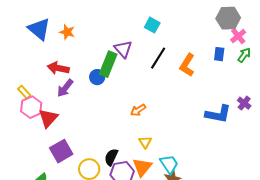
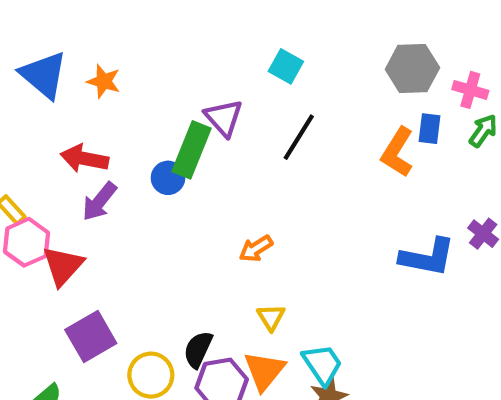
gray hexagon: (228, 18) -> (412, 69), moved
pink cross: (238, 36) -> (470, 90), turned -35
orange L-shape: (187, 65) -> (397, 152), moved

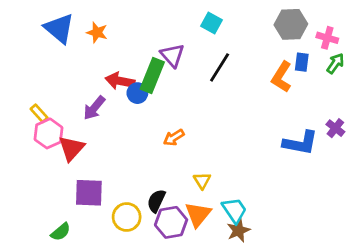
red arrow: (84, 159) -> (120, 81), moved
orange arrow: (256, 249) -> (174, 138), moved
purple square: (91, 337) -> (89, 193), turned 32

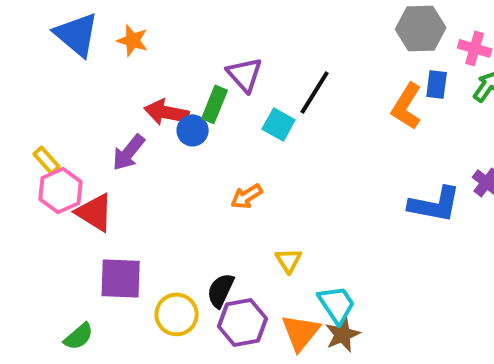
cyan square: (211, 23) -> (279, 124), moved
green rectangle: (152, 76) -> (215, 104), size x0.7
red triangle: (71, 148) -> (95, 212), turned -40
orange triangle: (198, 214) -> (301, 332), moved

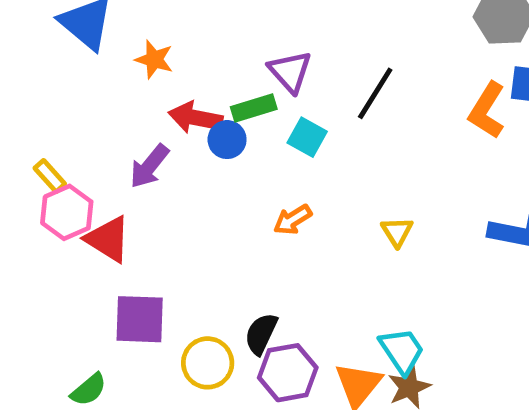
orange star: (133, 40) -> (154, 59), moved
green rectangle: (215, 104) -> (254, 108), turned 51
cyan square: (279, 124) -> (307, 137), moved
yellow triangle: (289, 260) -> (397, 232), moved

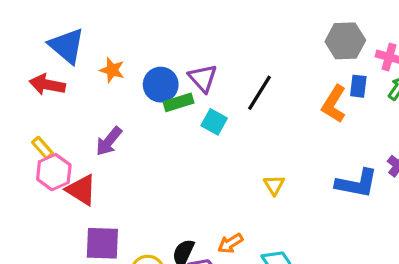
red arrow: (195, 118) -> (47, 85), moved
blue circle: (227, 140) -> (161, 85), moved, size x1.4
orange arrow: (293, 220) -> (230, 243), moved

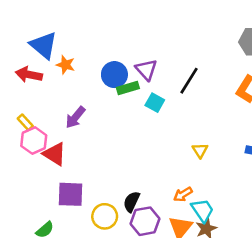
orange star: (112, 70) -> (66, 65), moved
orange arrow: (230, 243) -> (183, 194), moved

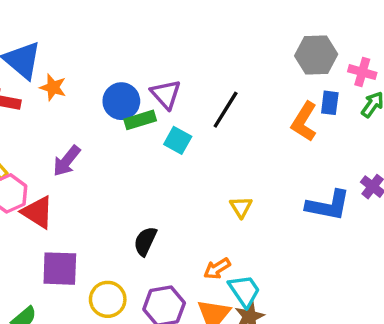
black semicircle: (132, 202) -> (145, 241), moved

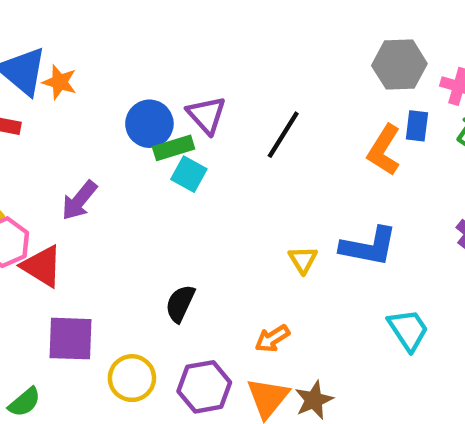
orange star: (53, 87) -> (60, 82), moved
cyan square: (178, 140) -> (189, 174), moved
blue L-shape: (328, 205) -> (369, 247), moved
cyan trapezoid: (244, 291) -> (408, 330), moved

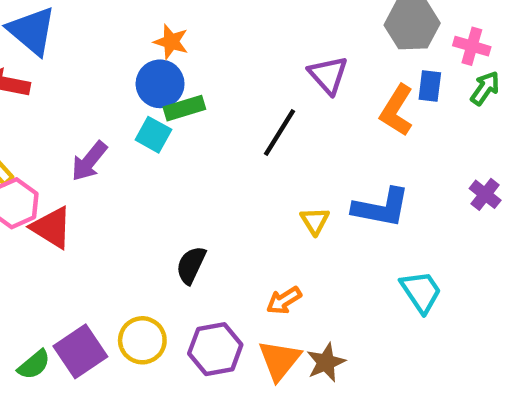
orange star: (60, 82) -> (171, 42), moved
purple triangle: (206, 115) -> (328, 75), moved
black line: (283, 135) -> (279, 132), moved
cyan square: (189, 174) -> (153, 135), moved
purple square: (71, 339) -> (80, 351), moved, turned -36

